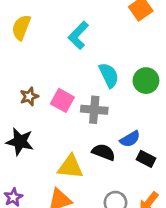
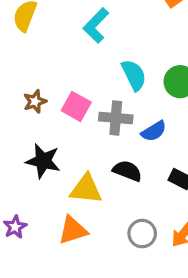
blue semicircle: (130, 139) -> (154, 131), moved
black star: (20, 142) -> (43, 161), moved

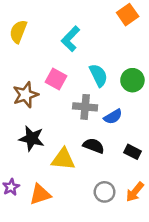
brown star: (35, 101) -> (26, 95), size x1.5
pink square: (76, 106) -> (56, 79), moved
orange triangle: (73, 230) -> (40, 194), moved

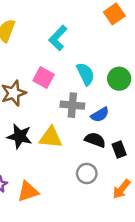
black semicircle: (94, 146) -> (95, 140), moved
black rectangle: (132, 152) -> (119, 150), turned 42
yellow triangle: (63, 159) -> (51, 138), moved
gray circle: (105, 192) -> (87, 173), moved

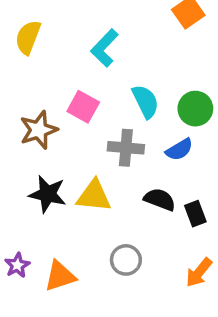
blue semicircle: (100, 115) -> (179, 150), moved
gray circle: (87, 173) -> (126, 260), moved

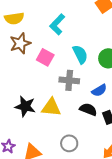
yellow semicircle: (28, 37) -> (14, 18), turned -120
brown star: (39, 130) -> (20, 43), moved
blue semicircle: (179, 150) -> (99, 90), moved

